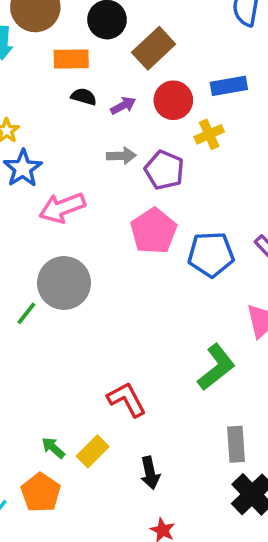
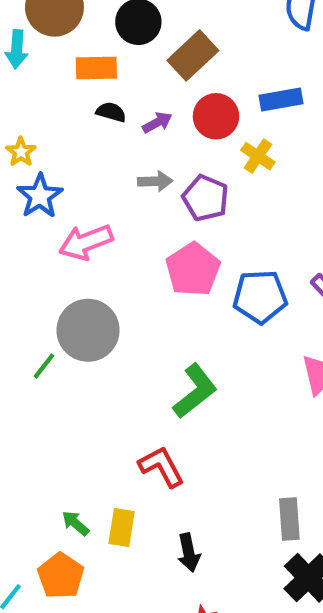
yellow cross: (209, 134) -> (258, 156), turned -32
green L-shape: (216, 367) -> (195, 391), moved
yellow rectangle: (93, 451) -> (122, 527), turned -36

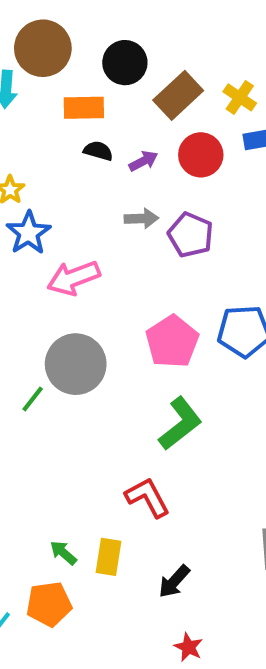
yellow cross: (258, 156) -> (240, 97), moved
pink pentagon: (193, 269) -> (172, 342), moved
black arrow: (189, 553) -> (174, 582), turned 54
orange pentagon: (61, 576) -> (49, 604), turned 30

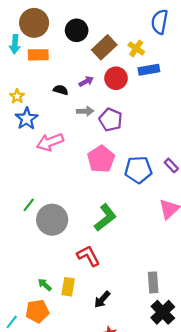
orange rectangle: (84, 108) -> (38, 55), moved
black semicircle: (98, 151) -> (61, 90), moved
pink pentagon: (172, 342) -> (101, 159), moved
gray circle: (76, 364) -> (52, 220), moved

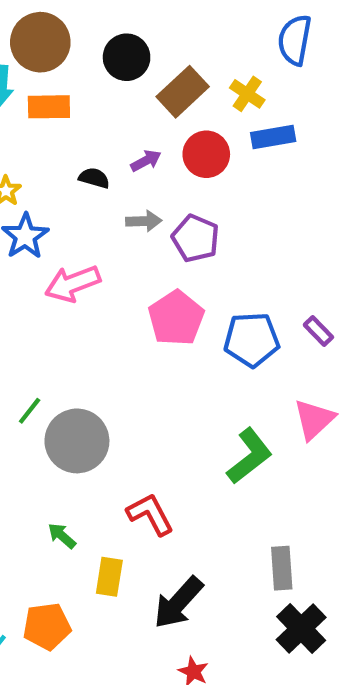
green L-shape: (105, 218) -> (249, 456), moved
green arrow: (45, 285) -> (62, 536), moved
black arrow: (102, 299) -> (178, 603), size x1.5

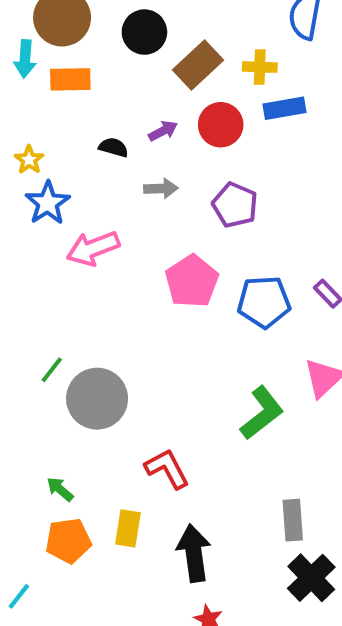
yellow cross: (247, 94) -> (260, 67), turned -32
purple pentagon: (196, 238) -> (235, 205), moved
green arrow: (62, 536) -> (60, 489), moved
black arrow: (178, 603) -> (194, 553), turned 130
orange pentagon: (47, 626) -> (68, 541), moved

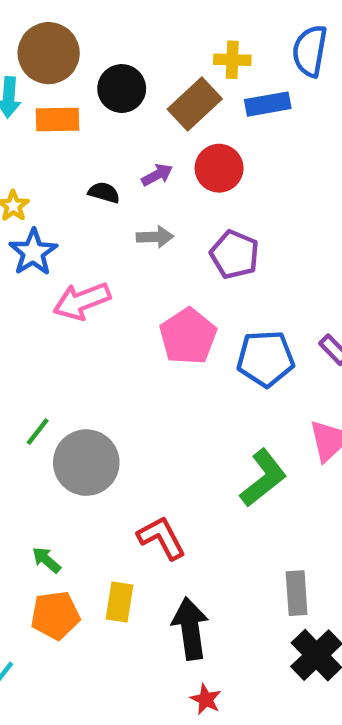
black circle: (144, 32) -> (122, 89), moved
yellow cross: (260, 67) -> (232, 60), moved
blue rectangle: (284, 108) -> (268, 104), moved

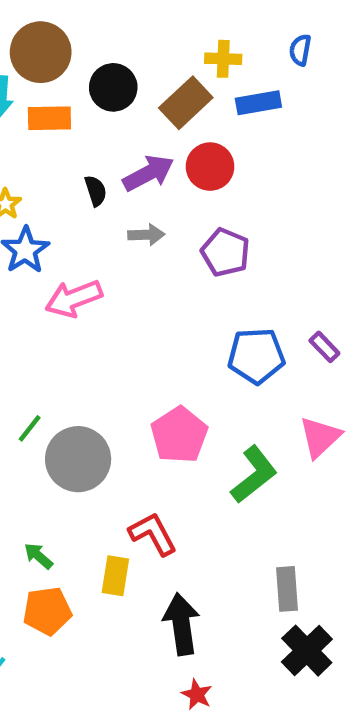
blue semicircle: (310, 51) -> (300, 50), size x0.6
purple arrow: (157, 175) -> (148, 173), size x1.6
black semicircle: (104, 193) -> (96, 191), turned 56
pink pentagon: (188, 336) -> (179, 435), moved
yellow rectangle: (119, 602) -> (115, 576), moved

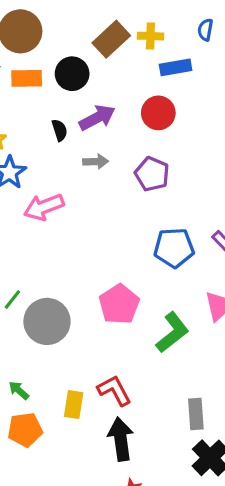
black circle: (113, 87) -> (72, 74), moved
brown rectangle: (186, 103) -> (111, 39), moved
red circle: (210, 167) -> (158, 113), moved
red L-shape: (153, 534) -> (114, 390), moved

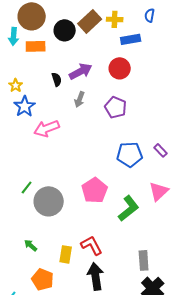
black circle: (72, 74) -> (65, 30), moved
gray arrow: (96, 162) -> (80, 99), turned 112
orange pentagon: (25, 430) -> (43, 279), moved, turned 30

